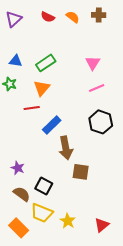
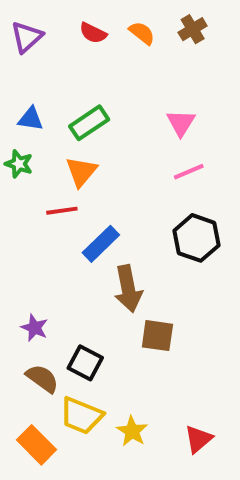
brown cross: (99, 15) -> (193, 29), turned -32

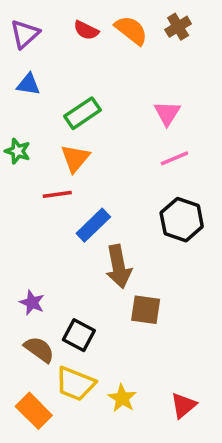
orange semicircle: (142, 33) -> (131, 30), size x1.4
blue triangle: (31, 119) -> (28, 84), moved

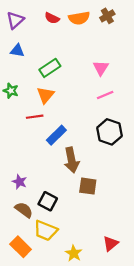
orange semicircle: (131, 30) -> (79, 18), turned 132
yellow star: (122, 398) -> (74, 253), moved

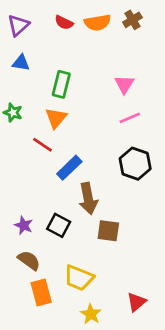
green rectangle: (50, 68) -> (61, 84), turned -42
red line: (35, 117) -> (42, 145), turned 42
black square: (48, 201) -> (59, 225), moved
yellow trapezoid: (46, 231) -> (79, 278), moved
orange rectangle: (21, 247) -> (41, 293), moved, turned 30

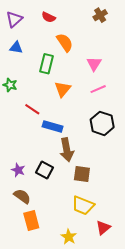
orange semicircle: (98, 23) -> (65, 42), moved, turned -114
orange triangle: (56, 118) -> (63, 89), moved
blue rectangle: (69, 168) -> (53, 126), turned 60
yellow trapezoid: (79, 278) -> (83, 205), moved

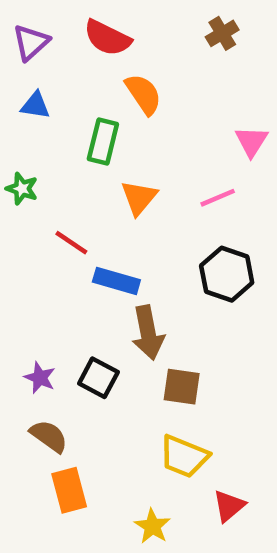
red semicircle: (49, 17) -> (107, 38), size x1.5
pink triangle: (94, 64) -> (251, 141), moved

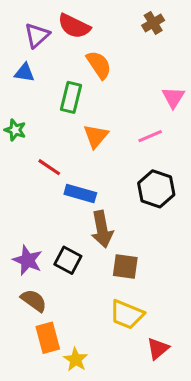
purple triangle: (31, 42) -> (37, 35), moved
purple star: (40, 378) -> (28, 260), size x1.4
yellow star: (152, 526) -> (76, 359), moved

